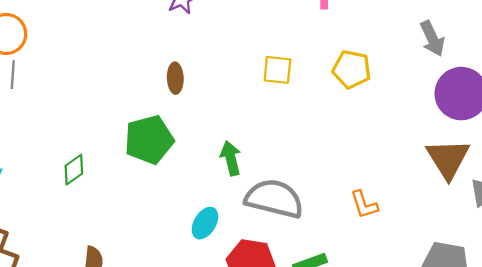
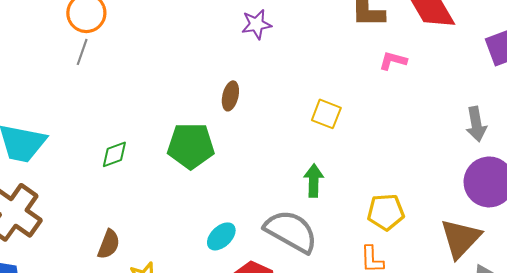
yellow pentagon: (352, 69) -> (386, 212), moved, turned -30
green arrow: (231, 158) -> (314, 181), moved

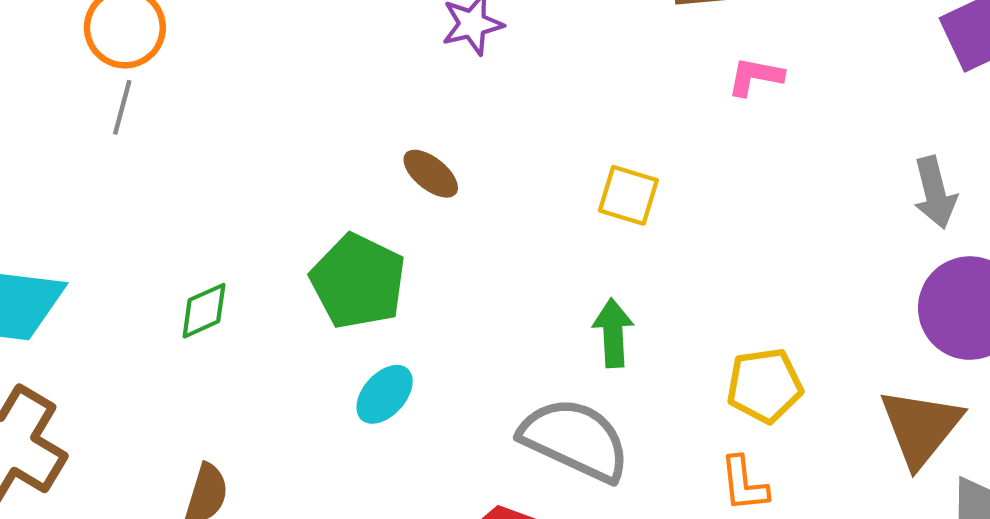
brown ellipse: (230, 96) -> (431, 174), turned -60
green pentagon: (191, 146) -> (358, 281), turned 30
cyan ellipse: (221, 236) -> (385, 394), moved

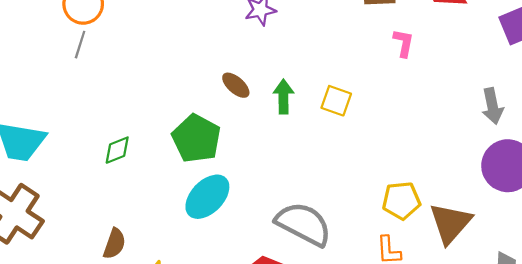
pink L-shape: (755, 77) -> (404, 43), turned 88
green arrow: (613, 333) -> (284, 97), moved
cyan ellipse: (385, 394) -> (207, 197), size x1.5
brown triangle: (921, 427) -> (450, 223), moved

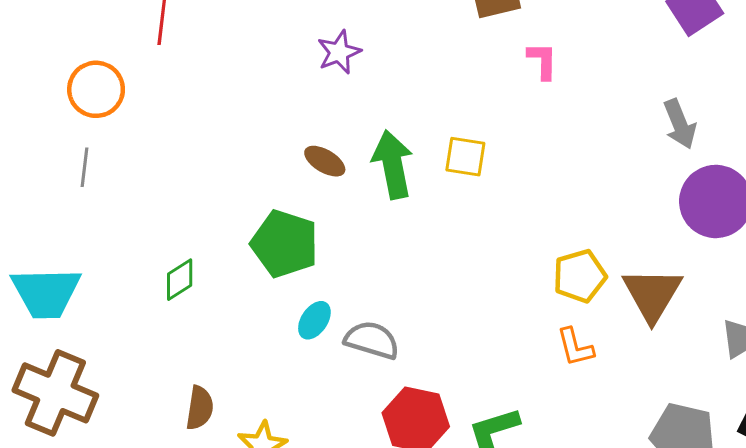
gray line: (80, 45) -> (85, 167), moved
green arrow: (284, 97) -> (393, 164), size x1.4
cyan ellipse: (207, 197) -> (314, 320), size x0.6
gray semicircle: (304, 224) -> (372, 340), moved, size x0.7

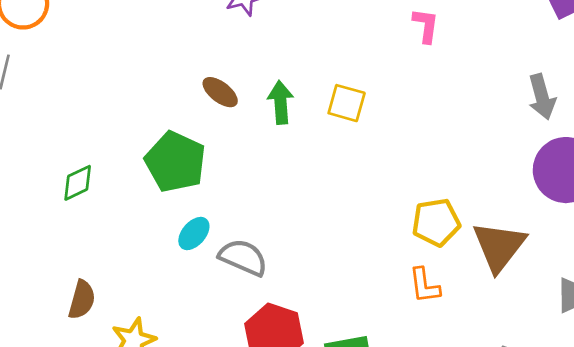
green arrow: (393, 164) -> (281, 102), size x0.7

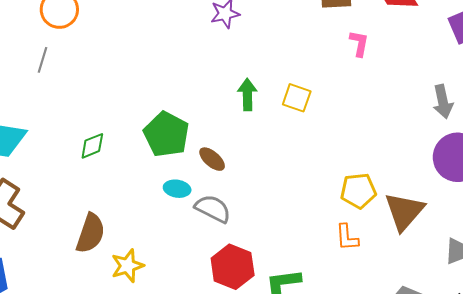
brown ellipse: (220, 92) -> (212, 159), moved
cyan ellipse: (194, 234) -> (177, 189), turned 55
brown semicircle: (82, 300) -> (90, 233), size x1.4

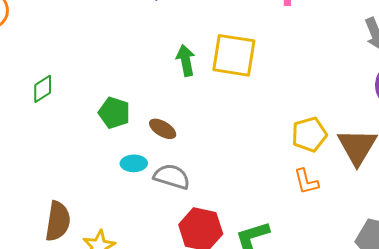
yellow square: (297, 98) -> (234, 55), size x1.6
green pentagon: (166, 134) -> (114, 113), size x0.7
green diamond: (92, 146) -> (43, 89), moved

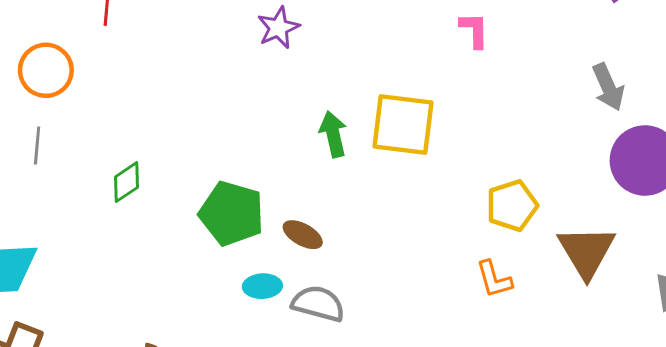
green pentagon: (114, 113) -> (232, 213), size x1.4
yellow pentagon: (309, 134) -> (512, 206), moved
orange L-shape: (306, 181) -> (494, 279), moved

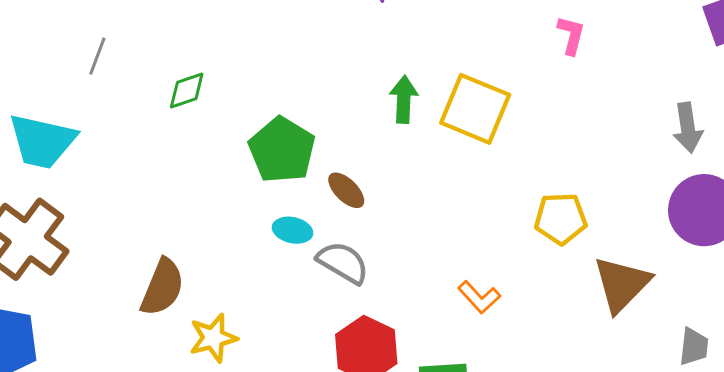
gray line: (37, 146) -> (97, 56), moved
orange L-shape: (494, 279) -> (479, 297), moved, turned -42

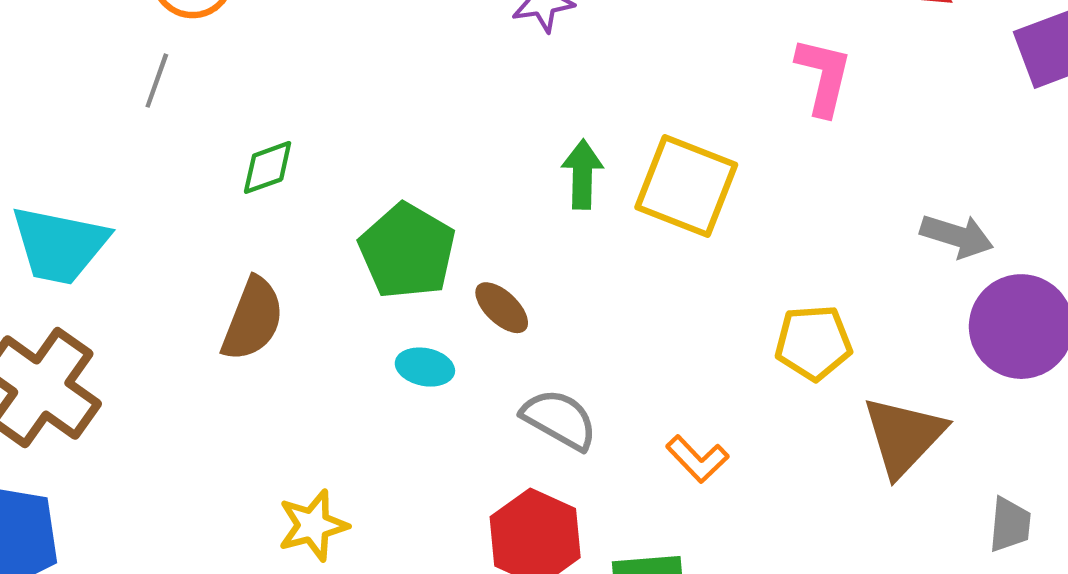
pink L-shape: (571, 35) -> (824, 76), size x1.4
gray line: (97, 56) -> (157, 81), moved
gray arrow: (688, 128) -> (957, 236), moved, turned -63
gray semicircle: (343, 263) -> (559, 419), moved
brown semicircle: (162, 287) -> (253, 319), moved

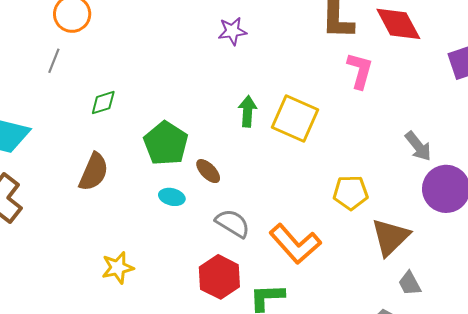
gray arrow: (957, 236) -> (418, 146), turned 32
orange L-shape: (697, 459) -> (295, 244), size x1.8
gray trapezoid: (1010, 525) -> (410, 283), moved, turned 144

